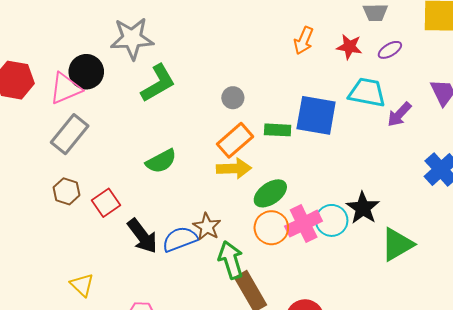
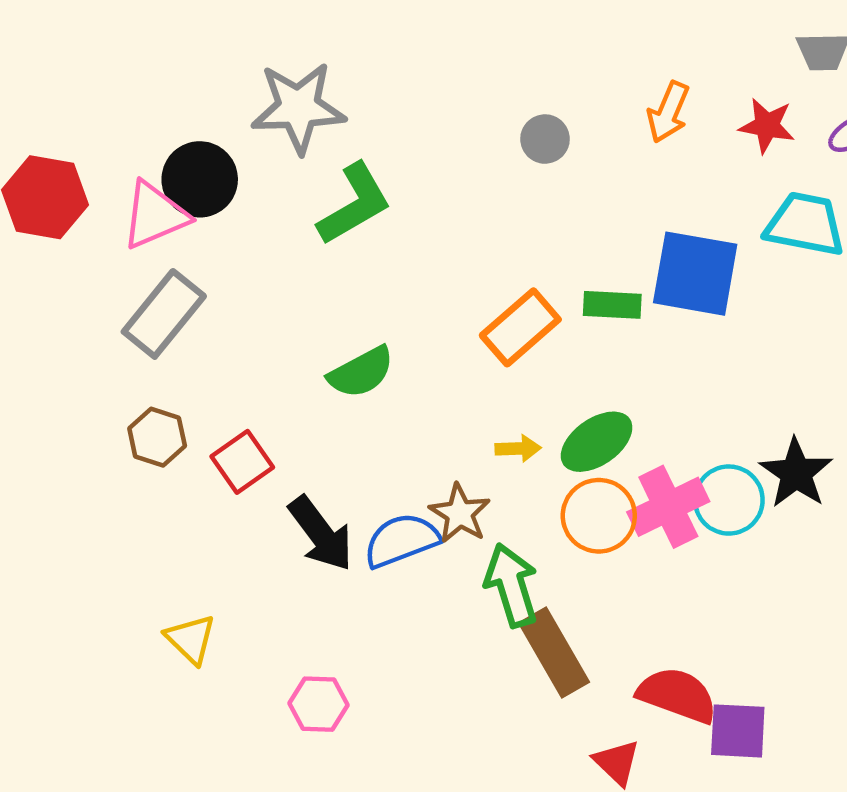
gray circle: (233, 98) -> (545, 139), moved
yellow arrow: (234, 168) -> (518, 448), moved, size x0.6

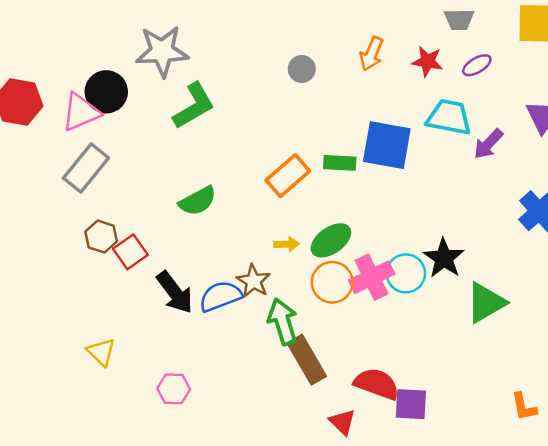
brown hexagon: (157, 437) -> (101, 237), moved

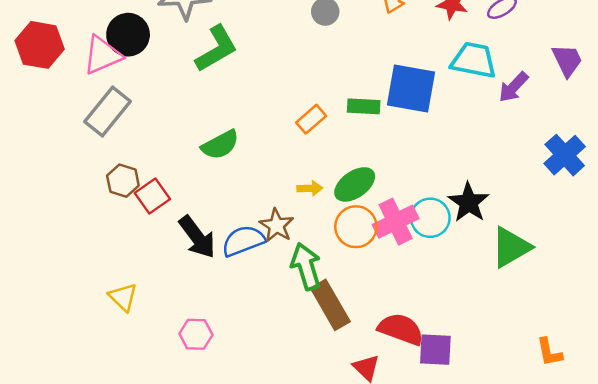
orange rectangle: (288, 176) -> (311, 119), size x0.7

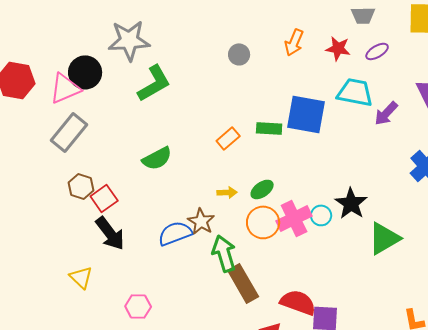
green ellipse: (355, 184) -> (262, 189), size x0.7
cyan circle: (430, 218) -> (321, 215), size x0.7
black arrow: (197, 237) -> (110, 233), moved

